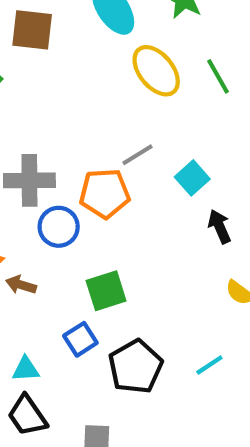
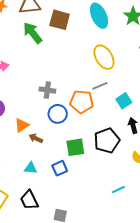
yellow ellipse: (156, 71) -> (104, 57), moved
gray cross: (29, 180) -> (47, 90), size x0.7
black pentagon: (136, 367) -> (107, 141), moved
cyan triangle: (26, 369) -> (31, 168), moved

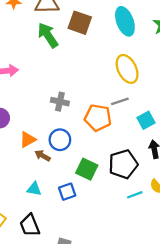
blue circle: (58, 114) -> (60, 140), moved
green square: (75, 147) -> (87, 169), turned 30
cyan line: (118, 190) -> (135, 195), moved

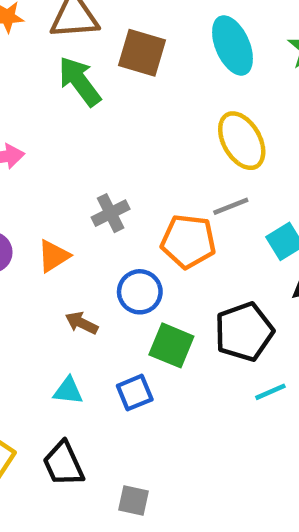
gray cross: (60, 102) -> (111, 213), turned -36
orange triangle: (28, 140) -> (54, 256), moved
blue circle: (60, 140) -> (140, 292), moved

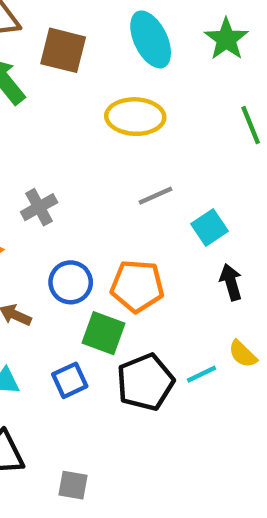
yellow ellipse: (242, 141) -> (135, 117), moved, turned -56
orange pentagon: (188, 241) -> (137, 286), moved
black pentagon: (244, 332) -> (145, 382), moved

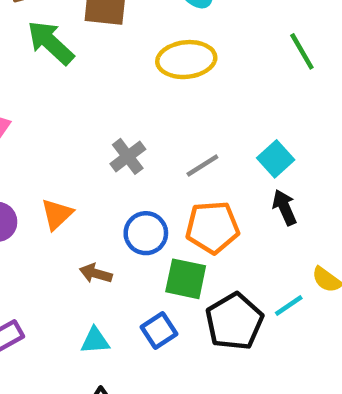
gray line: (155, 196) -> (202, 165), moved
gray cross: (39, 207) -> (128, 156), moved
black arrow: (231, 282) -> (284, 207), moved

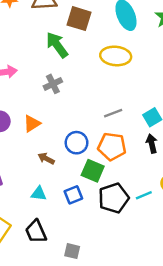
green arrow: (51, 43) -> (57, 45), moved
gray cross: (128, 156) -> (53, 84), moved

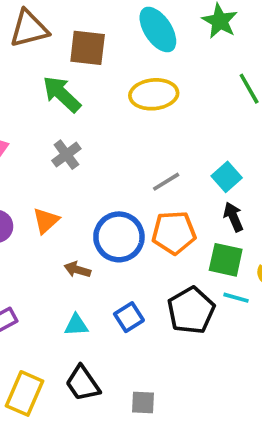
blue circle: (76, 143) -> (119, 237), size x1.4
green square: (93, 171) -> (226, 260), moved
cyan line: (144, 195) -> (236, 298), turned 49

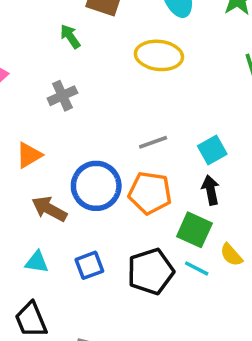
green arrow: (62, 94) -> (70, 36), size x0.6
brown arrow: (77, 270) -> (49, 209), size x1.4

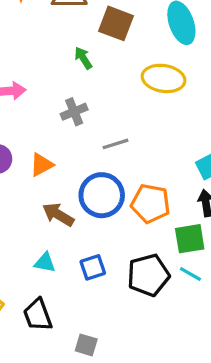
gray line: (153, 142) -> (115, 144), moved
green square: (194, 230) -> (190, 239), turned -36

